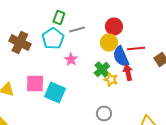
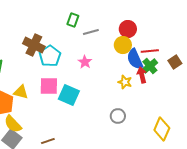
cyan pentagon: (53, 38) -> (50, 56), moved
green cross: (102, 70) -> (150, 66), moved

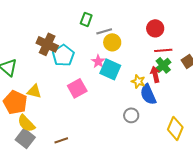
red circle: (128, 29) -> (155, 28), moved
yellow circle: (123, 45) -> (112, 42), moved
blue semicircle: (135, 59) -> (148, 94), moved
pink square: (49, 86) -> (77, 88), moved, turned -30
cyan square: (69, 95) -> (110, 69), moved

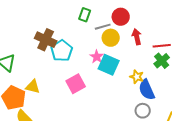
red circle: (155, 28) -> (121, 17), moved
red arrow: (155, 74) -> (137, 37), moved
gray circle: (131, 115) -> (143, 111), moved

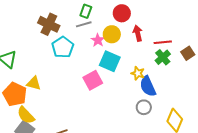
gray line: (103, 27) -> (84, 24), moved
brown cross: (46, 40) -> (49, 24), moved
pink star: (97, 57) -> (98, 40), moved
pink square: (76, 84) -> (93, 80), moved

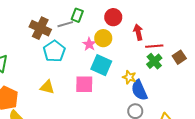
gray line: (84, 24) -> (65, 24), moved
red arrow: (138, 33) -> (138, 32), moved
pink square: (93, 80) -> (84, 84), turned 30
yellow triangle: (34, 83) -> (47, 87), moved

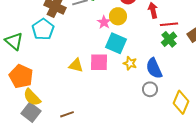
cyan pentagon: (54, 51) -> (43, 29), moved
yellow star: (129, 77) -> (130, 63), moved
yellow triangle: (47, 87) -> (76, 65), moved

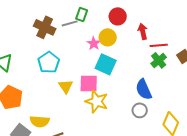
cyan pentagon: (43, 29) -> (49, 62), moved
yellow star: (130, 63) -> (97, 101), moved, size x1.6
yellow triangle: (76, 65) -> (66, 86), turned 42
yellow semicircle: (32, 97) -> (40, 121), moved, turned -42

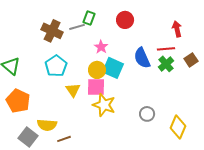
red arrow: (143, 31) -> (177, 29), moved
yellow circle: (108, 37) -> (97, 70), moved
blue semicircle: (144, 89) -> (142, 58), moved

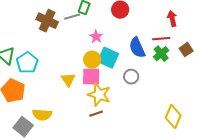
cyan pentagon: (56, 66) -> (27, 63), moved
gray circle: (147, 114) -> (131, 77), moved
brown line: (64, 139) -> (96, 114), moved

